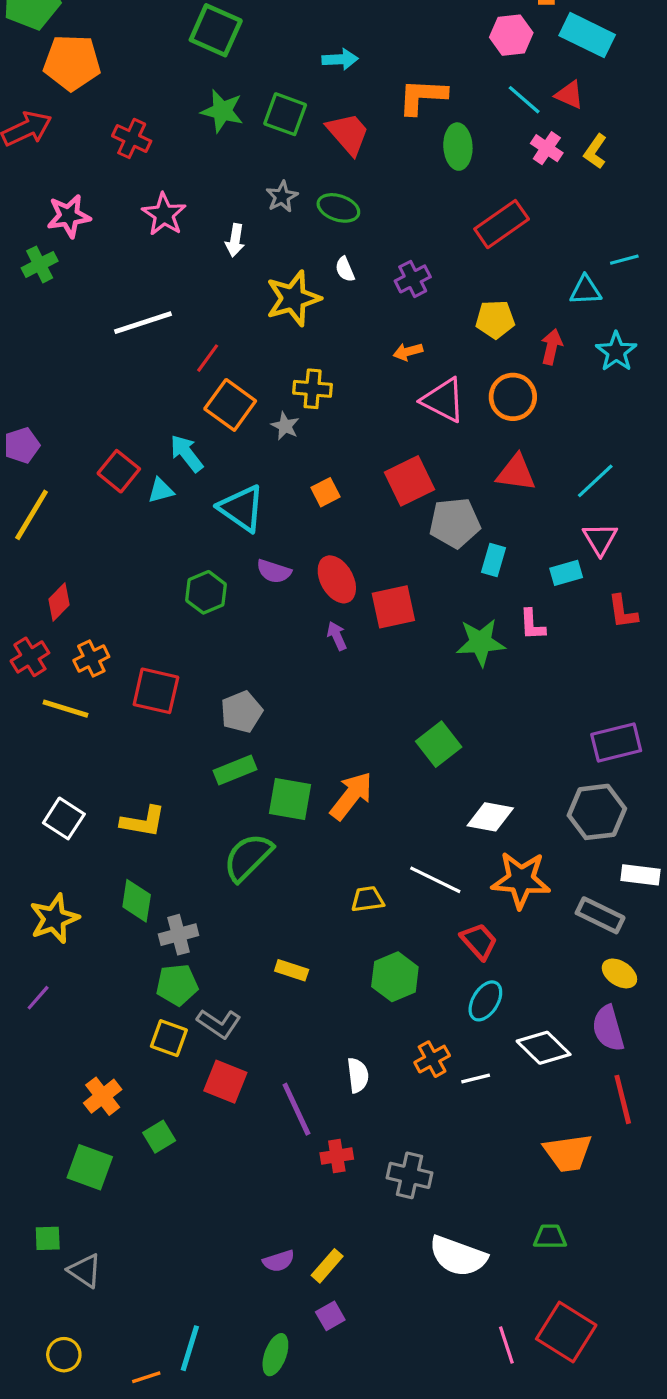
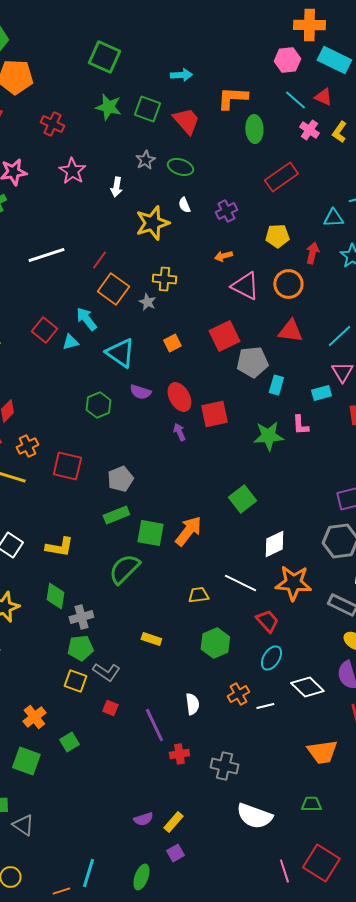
white line: (143, 323) -> (46, 255), moved
white diamond: (490, 817) -> (274, 544), turned -36
red square: (225, 1082) -> (110, 708), size x0.6

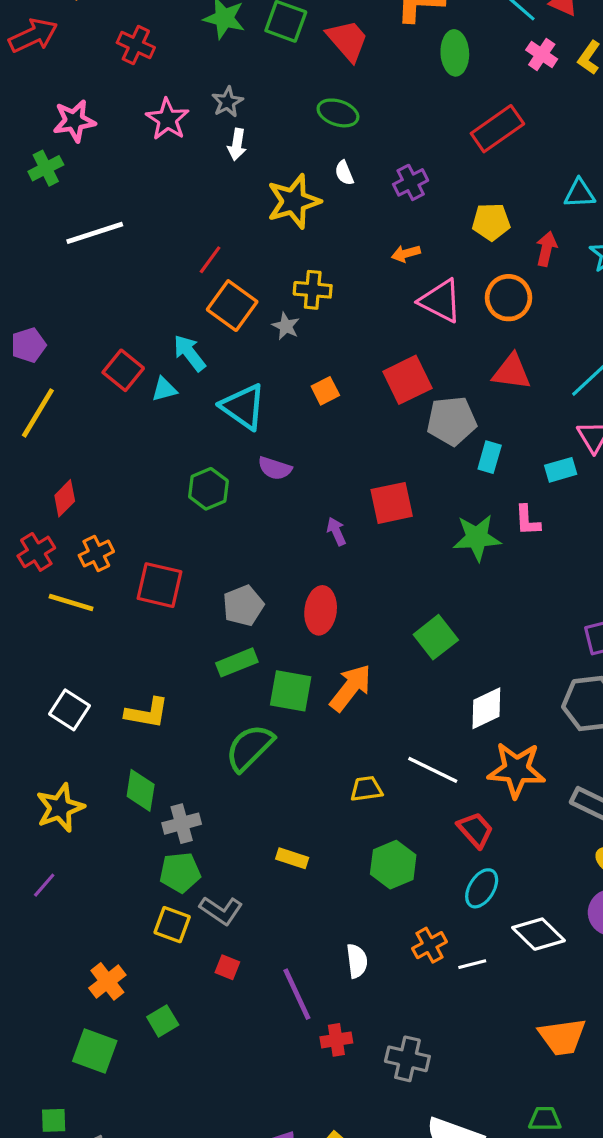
gray star: (145, 160) -> (227, 102), moved
white line: (46, 255) -> (95, 233), moved
red ellipse: (179, 397) -> (321, 610), moved, turned 36

